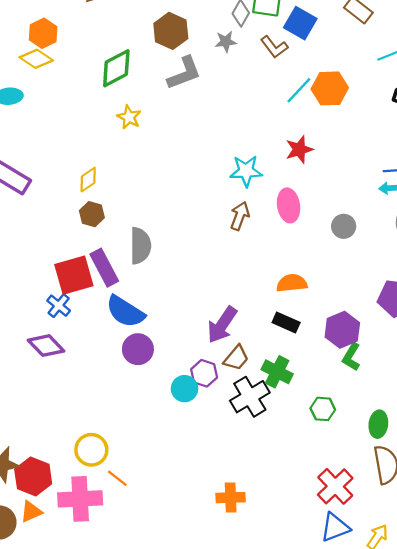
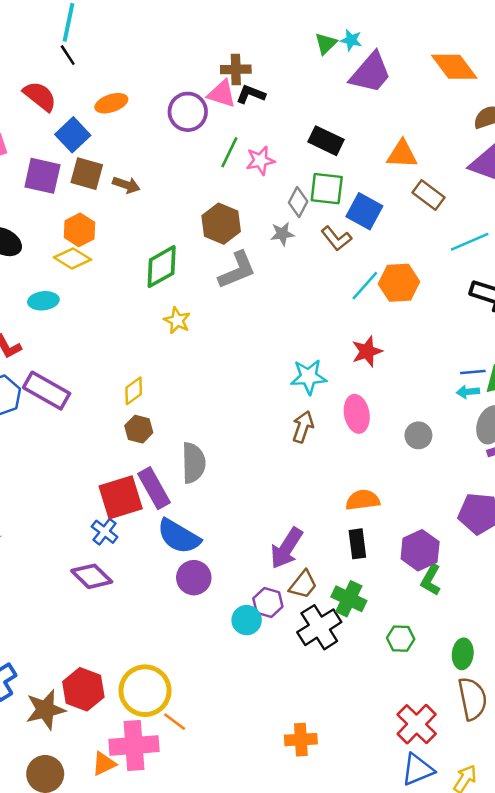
black rectangle: (286, 323) -> (357, 544), turned 60
yellow circle: (91, 450) -> (145, 691), size x1.4
red hexagon: (33, 476) -> (83, 689), moved
orange triangle: (31, 512) -> (104, 764), moved

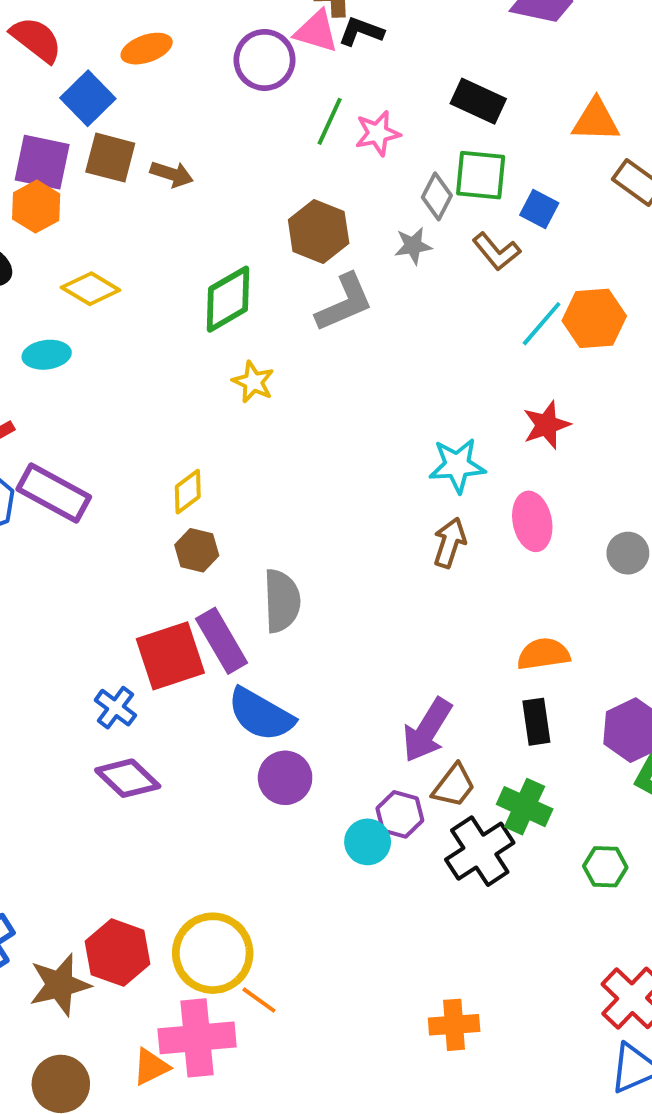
blue square: (364, 211) -> (539, 209), size x0.7
orange hexagon: (79, 230) -> (36, 207), moved
blue cross: (105, 532) -> (115, 708), moved

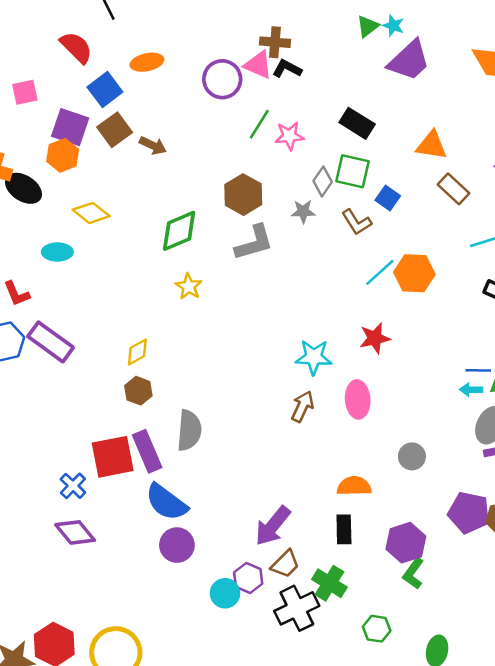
brown square: (110, 158) -> (115, 130), turned 32
gray circle: (628, 553) -> (412, 456), moved

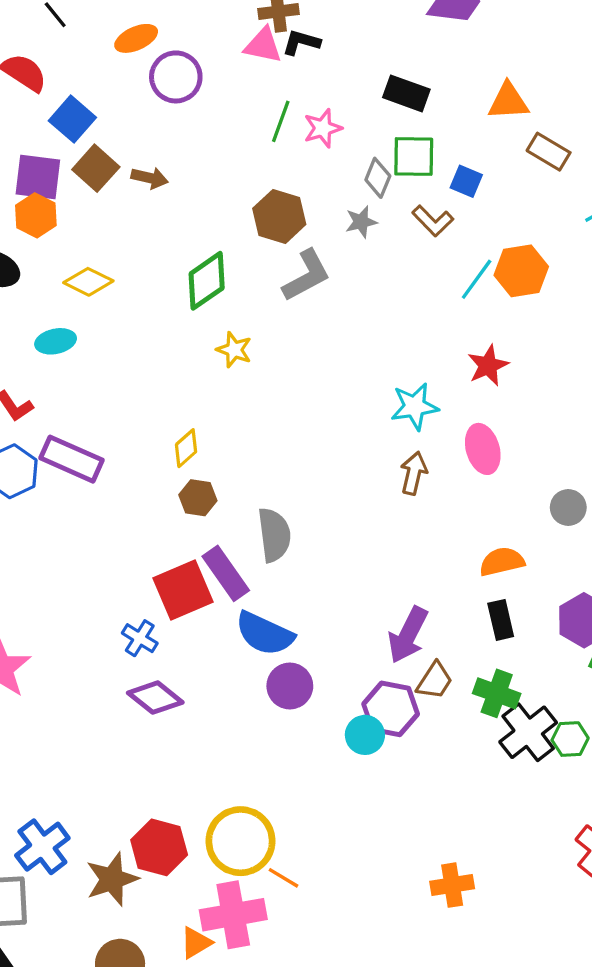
orange ellipse: (147, 62) -> (136, 38), moved
purple circle: (222, 79) -> (176, 77), moved
purple hexagon: (248, 578) -> (391, 709), size x1.4
black cross: (297, 608) -> (528, 732), moved

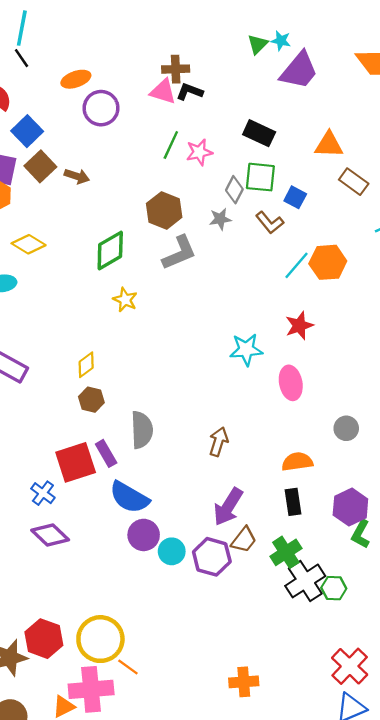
brown arrow: (414, 473) -> (219, 442), moved
purple rectangle: (226, 573) -> (106, 453), size x0.7
green cross: (497, 693) -> (286, 552), turned 32
cyan circle: (365, 735) -> (172, 551), moved

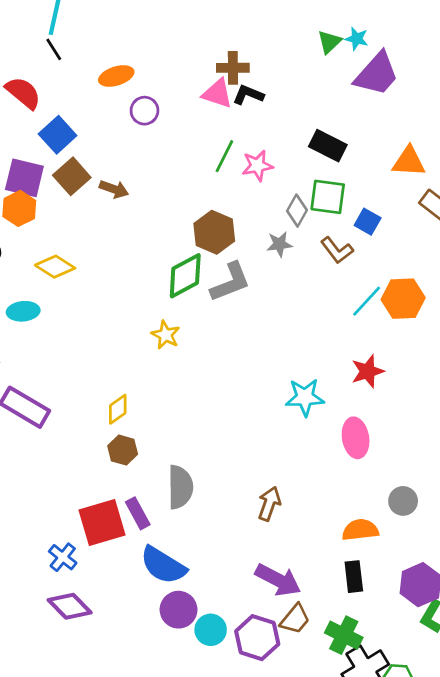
purple circle: (101, 108) -> (144, 111), size x0.7
green diamond: (110, 251) -> (185, 276), moved
gray circle: (346, 428) -> (403, 501), moved
purple arrow: (228, 507) -> (278, 580), turned -96
green cross: (286, 552) -> (344, 635), turned -32

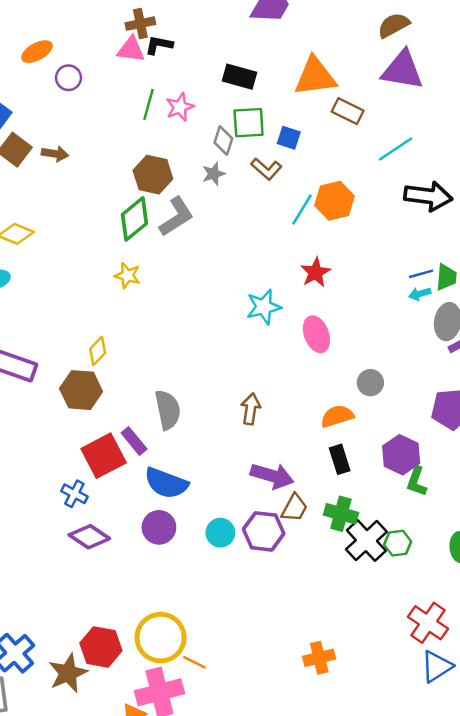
orange triangle: (409, 162) -> (315, 76), size x1.4
brown hexagon: (123, 450) -> (81, 390), moved, size x1.5
purple circle: (179, 610) -> (159, 527), moved

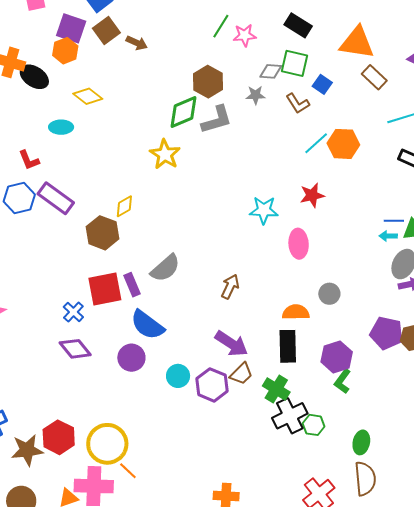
gray diamond: (223, 140) -> (271, 71), turned 60
yellow star: (127, 276) -> (165, 154), size x1.4
gray semicircle: (168, 410) -> (165, 268), turned 44
black rectangle: (340, 459) -> (288, 346), size x1.4

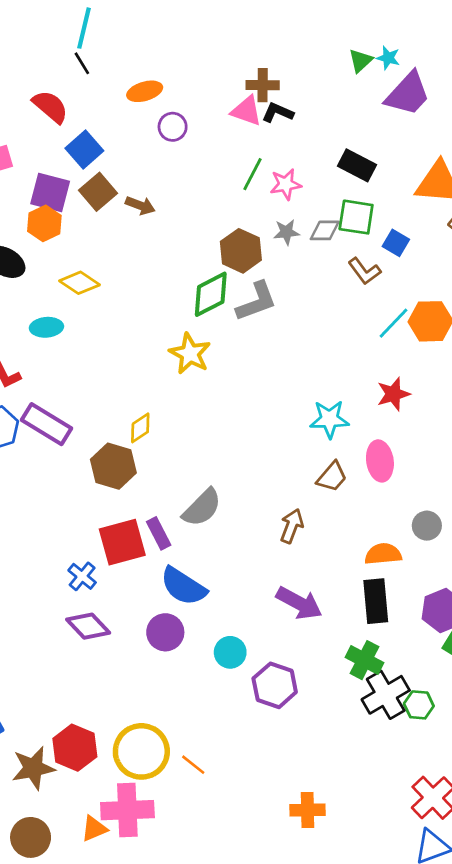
gray star: (255, 95) -> (286, 232), moved
brown trapezoid: (241, 374) -> (332, 477), moved
purple hexagon: (212, 385) -> (275, 685), moved
orange line: (128, 471) -> (193, 765), moved

